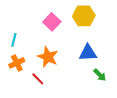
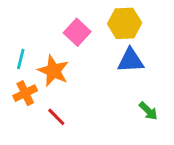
blue triangle: (88, 53) -> (131, 60), moved
orange star: (48, 57) -> (53, 71), moved

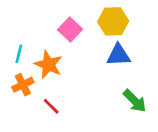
green arrow: (148, 111) -> (135, 101), size x1.4

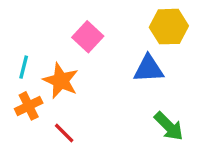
yellow hexagon: (113, 21) -> (169, 27), moved

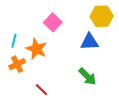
green arrow: (169, 126) -> (87, 76), moved
red line: (64, 133) -> (42, 90), moved

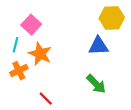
pink square: (53, 22) -> (31, 25), moved

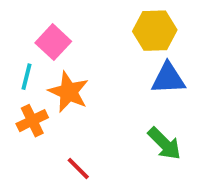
yellow hexagon: (112, 18) -> (155, 31), moved

